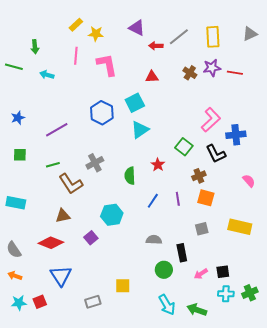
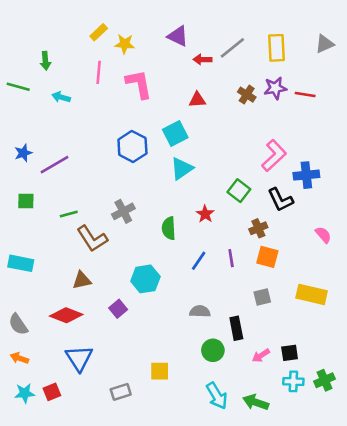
purple line: (57, 130) -> (55, 165), moved

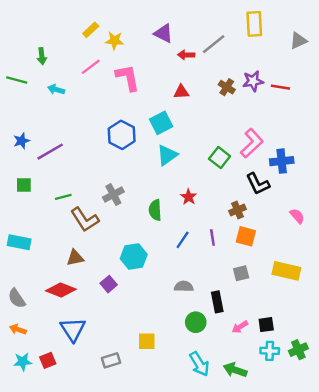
yellow rectangle: (277, 48) -> (254, 24), moved
pink line: (99, 72) -> (91, 67), turned 48
green square: (239, 191) -> (220, 158), moved

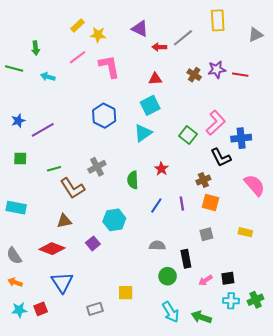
cyan square: (161, 123) -> (150, 105), moved
pink semicircle: (297, 216) -> (255, 185), size x1.6
yellow rectangle: (286, 271) -> (245, 232), size x0.6

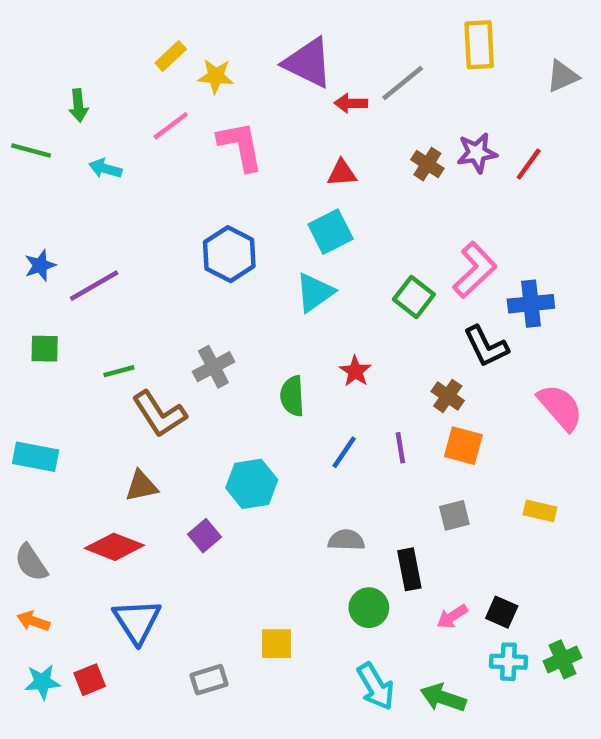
purple triangle: (140, 29) -> (308, 63), size x1.4
red line: (240, 75) -> (529, 164), turned -63
brown cross: (203, 180) -> (448, 396), turned -32
black square: (228, 278) -> (502, 612), turned 32

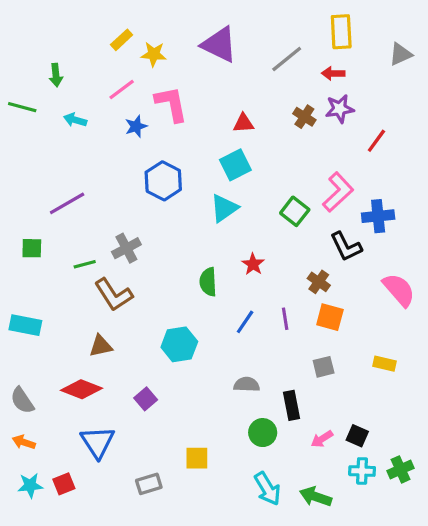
red arrow: (351, 103) -> (333, 73), moved
red line: (529, 164) -> (376, 141), moved
blue star: (40, 265) -> (136, 126), moved
gray cross: (213, 367) -> (126, 248), moved
purple square: (204, 536) -> (146, 399), moved

